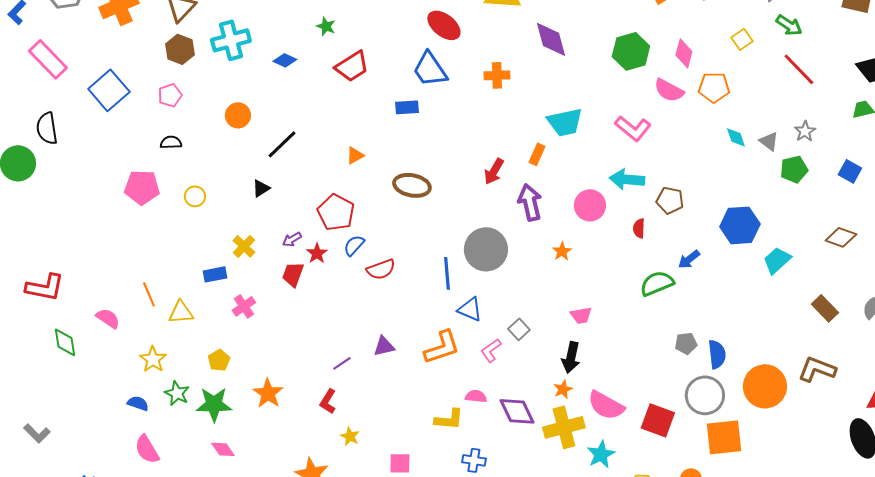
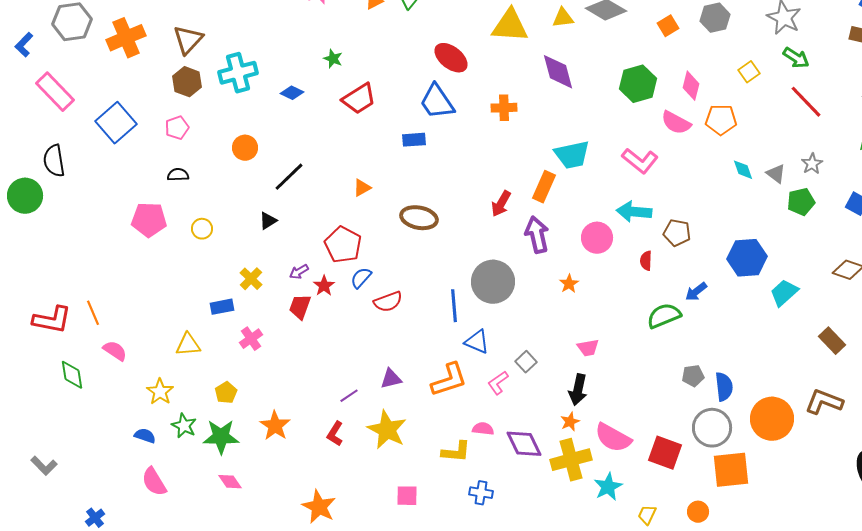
orange rectangle: (537, 154) -> (544, 187), size x1.4
orange line: (149, 294) -> (93, 313), moved
yellow star: (350, 436) -> (387, 430), moved, size x2.0

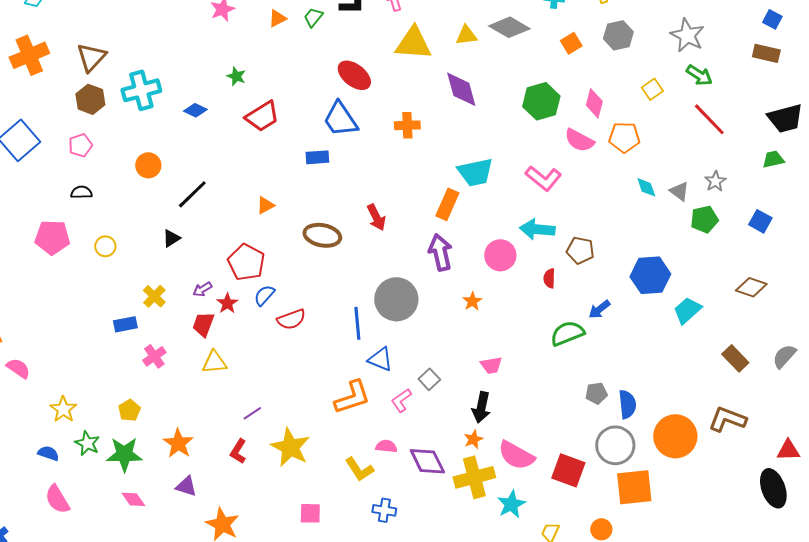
red arrow: (501, 204) -> (376, 217), moved, turned -56
yellow triangle: (188, 345) -> (214, 362), moved
purple triangle: (391, 379) -> (186, 486), moved, turned 30
yellow L-shape: (456, 452) -> (359, 469), turned 52

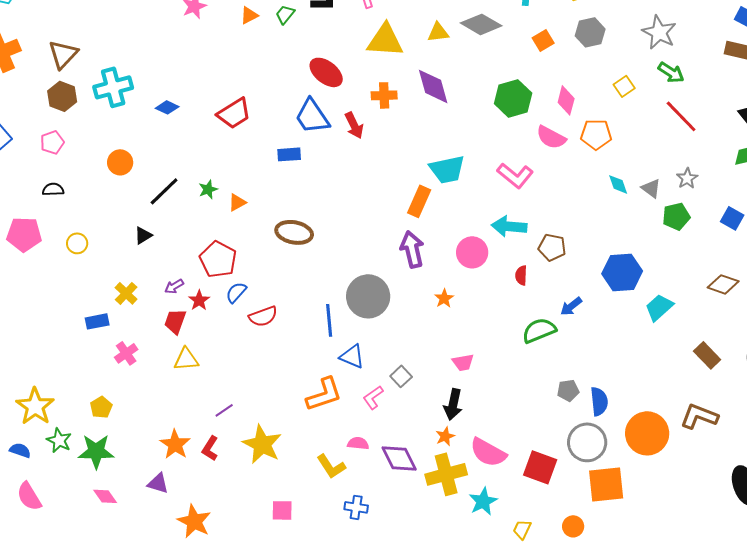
green star: (236, 76) -> (208, 189), moved, turned 30
orange cross: (407, 125) -> (384, 95), moved
red arrow: (376, 217) -> (354, 125), moved
yellow star: (63, 409) -> (35, 406), size x1.4
orange star: (178, 443) -> (175, 444), moved

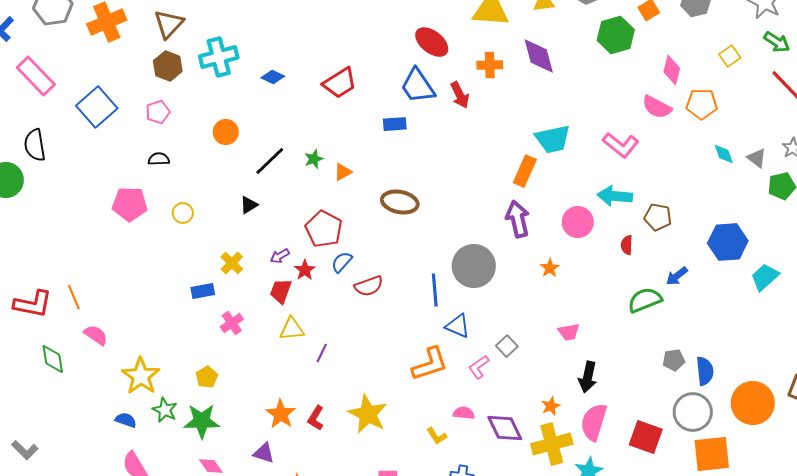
green hexagon: (513, 98) -> (616, 35), moved
black arrow: (453, 404) -> (588, 377), moved
purple line: (224, 410) -> (322, 353), moved, turned -30
pink semicircle: (488, 452) -> (594, 422), turned 78
yellow L-shape: (331, 466) -> (437, 436), size x0.7

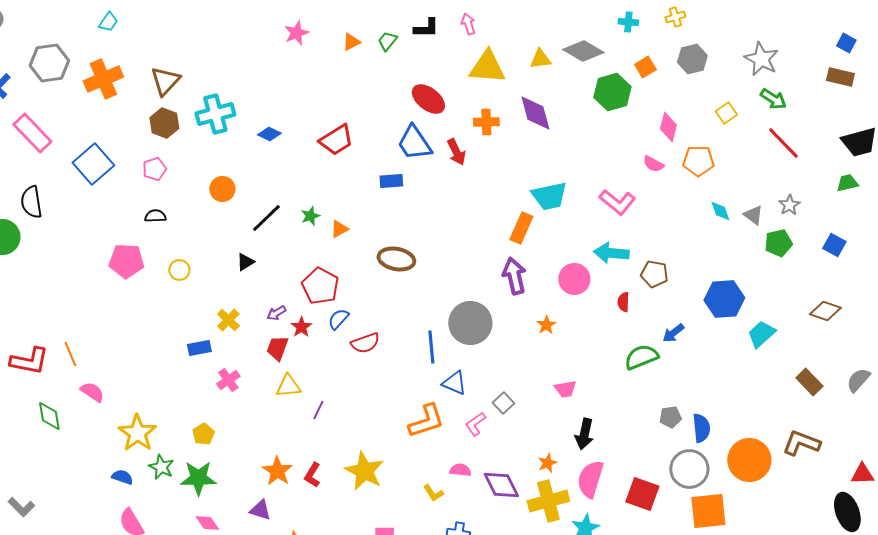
pink semicircle: (657, 107) -> (653, 164), size x0.7

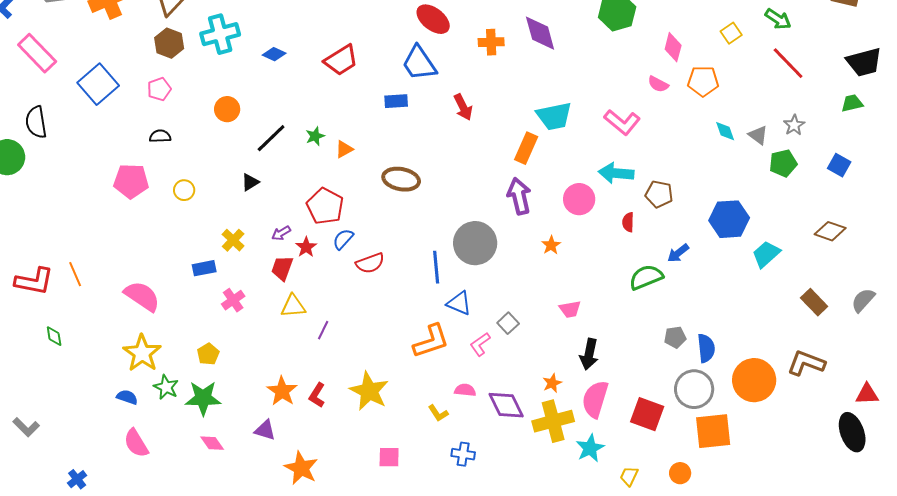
red arrow: (456, 152) -> (463, 107), moved
pink semicircle: (92, 392) -> (142, 296), moved, size x1.5
green diamond: (49, 416) -> (54, 336), size x0.7

